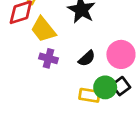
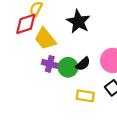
green circle: (105, 87) -> (68, 67), moved

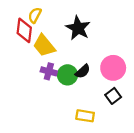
red diamond: (26, 24) -> (24, 30), turned -65
yellow rectangle: (85, 96) -> (85, 116), moved

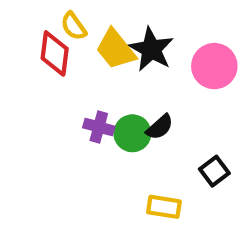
yellow semicircle: (35, 15) -> (74, 26), turned -63
yellow trapezoid: (44, 46) -> (116, 49), moved
pink circle: (113, 68) -> (214, 66), moved

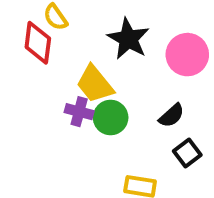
yellow trapezoid: (116, 49) -> (95, 84), moved
black semicircle: (160, 127) -> (172, 116), moved

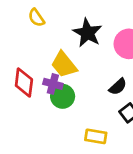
red diamond: (38, 43) -> (24, 83), moved
green circle: (111, 118) -> (63, 96), moved

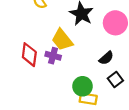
green circle: (63, 96) -> (83, 86), moved

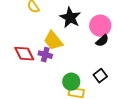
red diamond: (29, 55) -> (24, 54), turned -35
black semicircle: (106, 58) -> (102, 41), moved

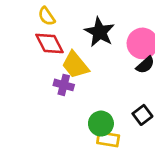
red diamond: (24, 54) -> (49, 43), moved

